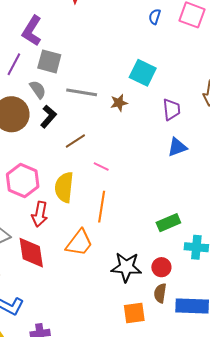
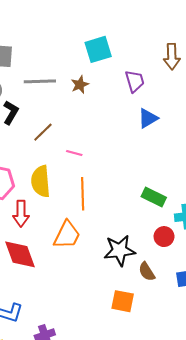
cyan square: (143, 73) -> (98, 49), turned -32
green rectangle: (168, 223) -> (154, 197), turned 60
red circle: (161, 267) -> (164, 237), moved
brown semicircle: (160, 293) -> (147, 272), moved, turned -30
orange square: (134, 313) -> (123, 301), moved, turned 30

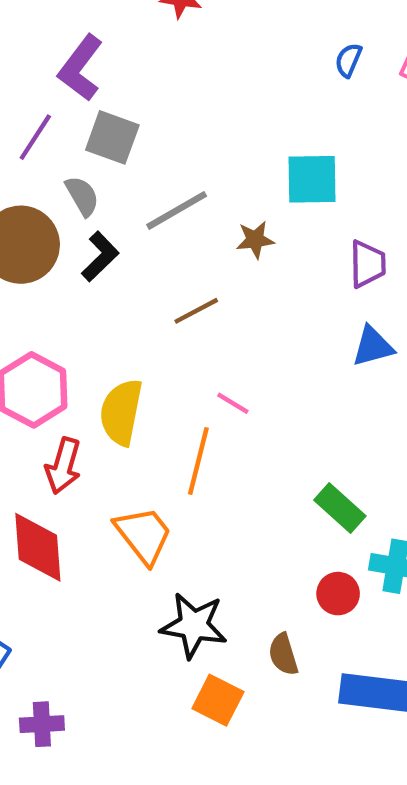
gray line: (40, 81) -> (177, 210), turned -44
brown line: (43, 132) -> (196, 311), moved
pink line: (74, 153) -> (233, 403), moved
orange trapezoid: (67, 235) -> (144, 535), turned -80
black star: (120, 250) -> (194, 625), moved

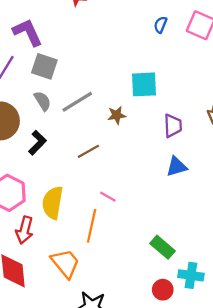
purple L-shape: (81, 68) -> (28, 32), turned 120
gray semicircle: (82, 196) -> (43, 101), moved
black L-shape: (100, 256) -> (37, 143), moved

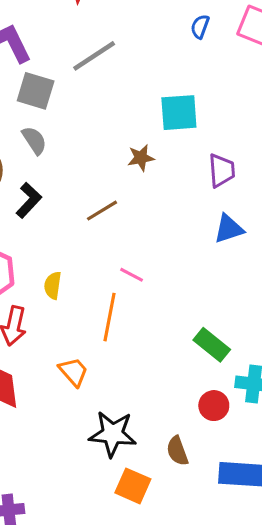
gray line: (77, 102) -> (94, 56), moved
yellow semicircle: (53, 203) -> (53, 285), size x0.6
orange trapezoid: (65, 263) -> (73, 372), size x0.7

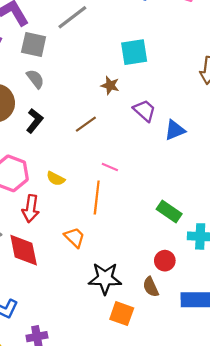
brown star: (141, 158) -> (110, 85), turned 30
purple trapezoid: (222, 170) -> (144, 111), moved, turned -40
yellow semicircle: (53, 285) -> (56, 179), turned -66
red circle: (214, 406) -> (165, 261), moved

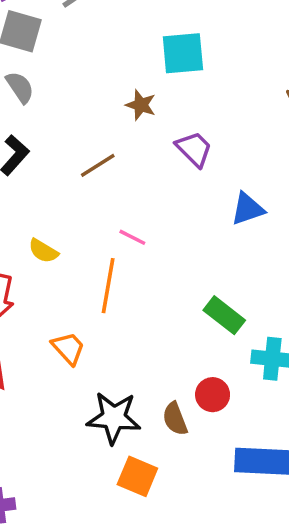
blue triangle: (175, 130) -> (247, 209), moved
brown semicircle: (151, 287) -> (175, 419), moved

